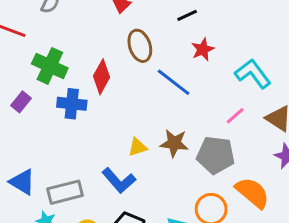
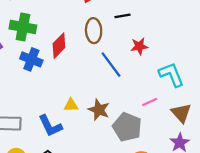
black line: (187, 15) -> (122, 16), moved
green cross: (50, 66) -> (23, 27), turned -30

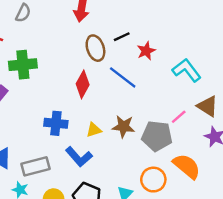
black line: (122, 16) -> (122, 37), moved
red diamond: (59, 46) -> (83, 84), moved
blue cross: (31, 59) -> (56, 123), moved
pink line: (150, 102) -> (179, 117), moved

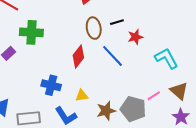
brown star: (123, 127) -> (106, 111), moved, turned -30

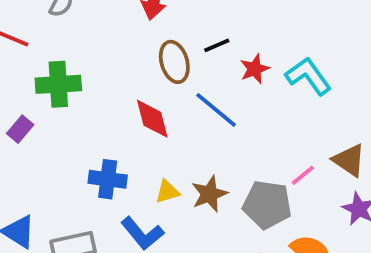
red diamond: (78, 56) -> (152, 119), turned -45
cyan L-shape: (166, 58) -> (308, 76), moved
brown star: (106, 111) -> (209, 194), moved

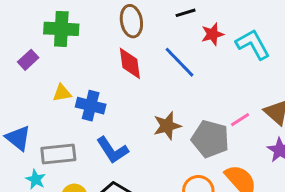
brown ellipse: (174, 62) -> (131, 21), moved
yellow triangle: (167, 192) -> (62, 93), moved

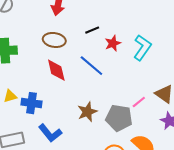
brown ellipse: (131, 21) -> (54, 40), turned -65
cyan L-shape: (253, 44) -> (142, 48), turned 70

